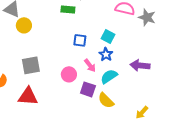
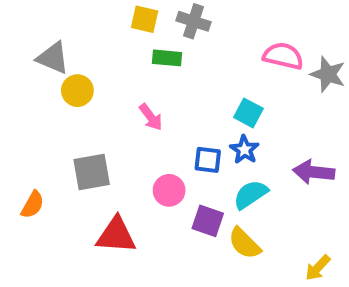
blue square: (80, 40) -> (208, 160), moved
pink arrow: (90, 65) -> (151, 117), moved
red triangle: (28, 96) -> (116, 235), moved

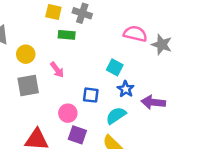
yellow circle: (77, 91) -> (26, 54), moved
blue star: (244, 150) -> (126, 89), moved
gray square: (92, 172) -> (28, 85), moved
purple square: (208, 221) -> (77, 135), moved

